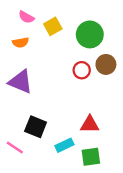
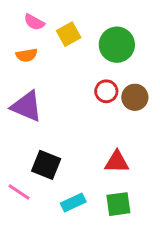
brown circle: (106, 64) -> (135, 97), moved
cyan rectangle: (64, 145) -> (73, 203), moved

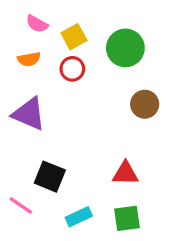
red circle: (106, 91) -> (72, 69), moved

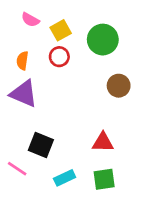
orange semicircle: (29, 59) -> (22, 61), moved, turned 108

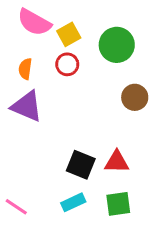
pink semicircle: (30, 20) -> (34, 22), size x1.6
black square: (41, 145) -> (81, 165), moved
pink line: (17, 169) -> (16, 207), moved

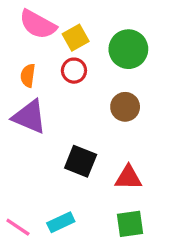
brown circle: (135, 97) -> (125, 107), moved
black square: (81, 165) -> (81, 161), moved
cyan rectangle: (73, 202) -> (61, 222), moved

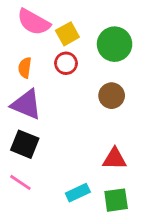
black square: (81, 161) -> (25, 144), moved
cyan rectangle: (61, 222) -> (78, 193), moved
pink line: (18, 227) -> (20, 182), moved

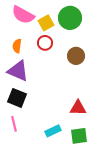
green circle: (115, 44) -> (70, 18), moved
brown circle: (112, 96) -> (76, 56), moved
pink line: (20, 182) -> (14, 124), turned 42

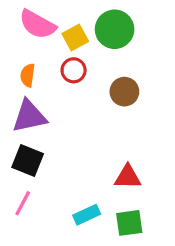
purple triangle: (18, 71) -> (29, 116), turned -35
pink line: (14, 124) -> (23, 203), turned 42

